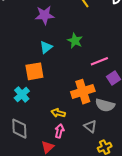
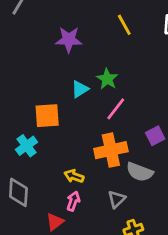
cyan triangle: (46, 47) -> (80, 89), moved
pink line: (99, 61) -> (116, 109), moved, turned -36
gray triangle: (90, 126) -> (117, 199), turned 32

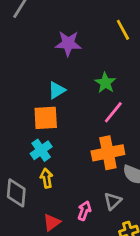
cyan triangle: (80, 89) -> (57, 90), moved
cyan cross: (27, 146) -> (41, 150), moved
yellow arrow: (74, 176) -> (47, 178), moved, turned 60
pink arrow: (73, 201) -> (84, 211), moved

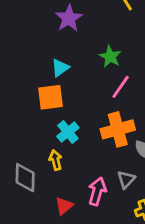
purple star: (68, 43) -> (69, 18), turned -30
cyan cross: (41, 150) -> (68, 132), moved
pink arrow: (84, 211) -> (97, 191), size x1.4

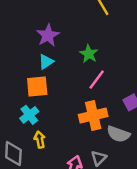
purple star: (69, 18) -> (48, 35), moved
cyan cross: (68, 132) -> (29, 115), moved

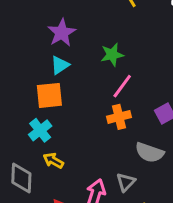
green star: (89, 54) -> (112, 55), turned 30
orange cross: (93, 115) -> (119, 117), moved, size x0.7
yellow arrow: (40, 140) -> (53, 161), turned -49

